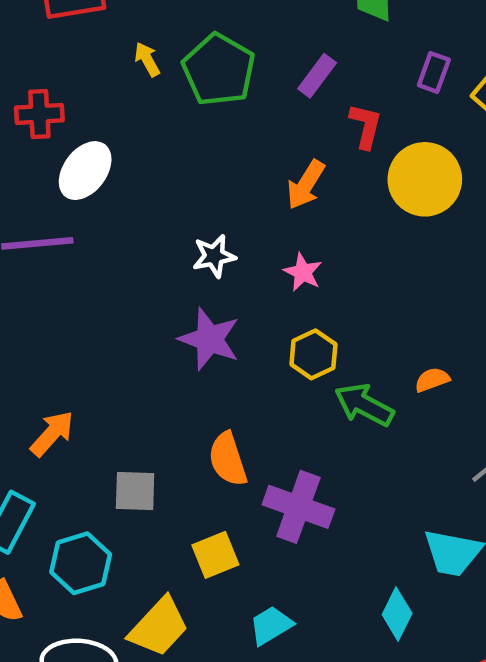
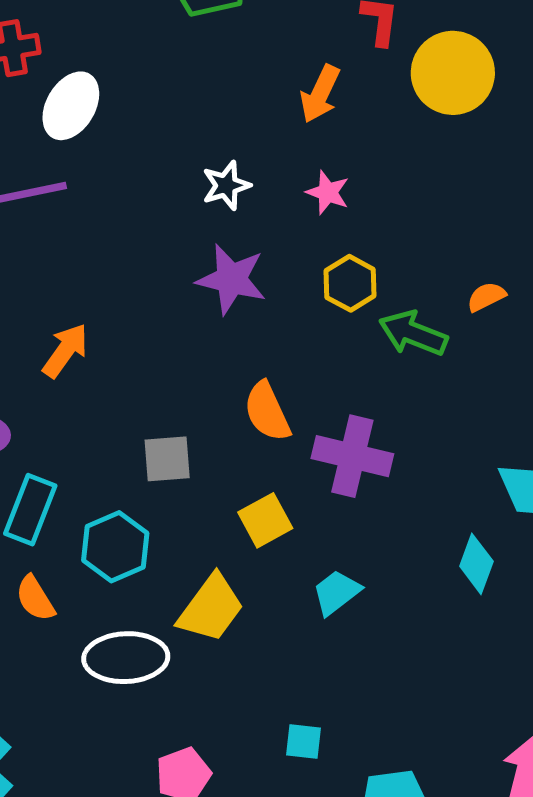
orange arrow: (52, 434) -> (65, 351), moved

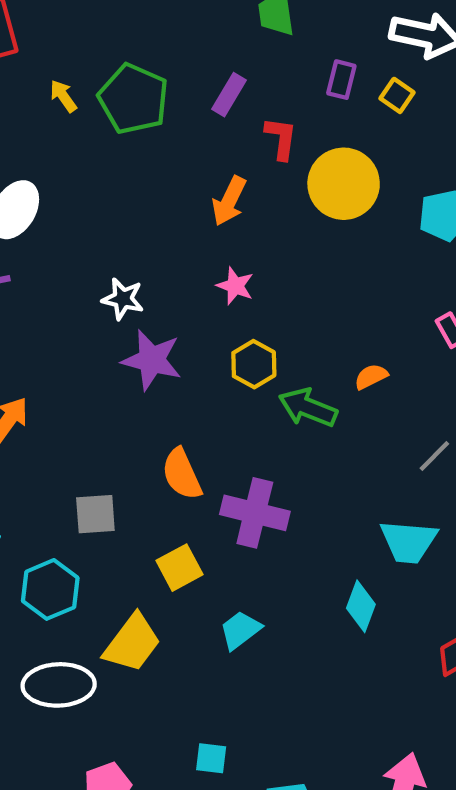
white star: (226, 185) -> (123, 299), moved, turned 30

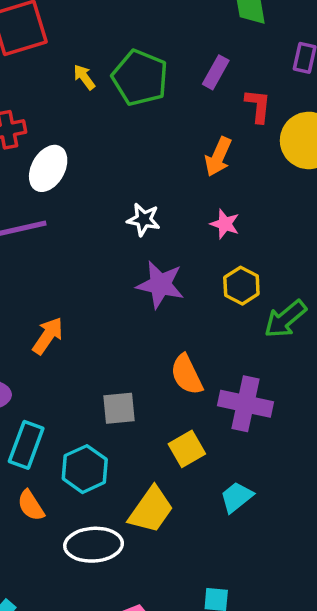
white star: (123, 299) -> (144, 219), moved
green arrow: (308, 408) -> (285, 319), turned -60

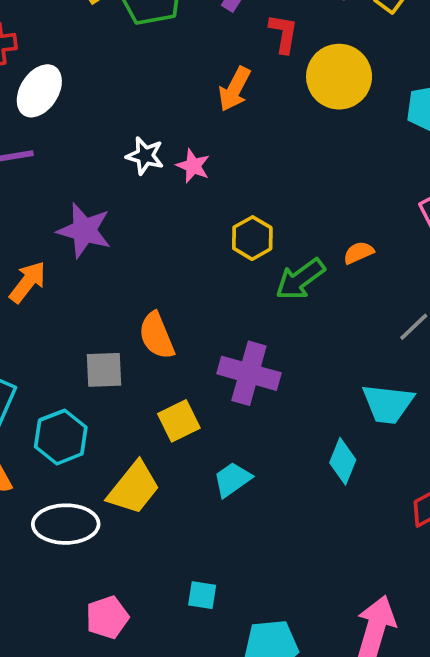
pink star: (225, 224) -> (193, 166), moved
purple star: (160, 285) -> (84, 230), moved
orange semicircle: (187, 375) -> (157, 336), moved

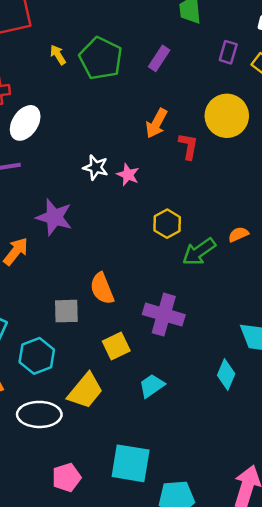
red L-shape: (283, 33) -> (188, 146), moved
cyan square: (202, 595) -> (131, 463), size x2.0

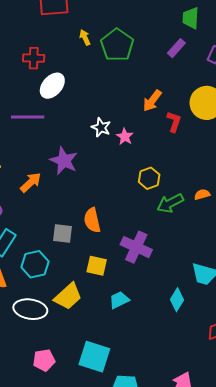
purple rectangle: (159, 58) -> (176, 48), moved
yellow square: (116, 346) -> (97, 266), turned 30

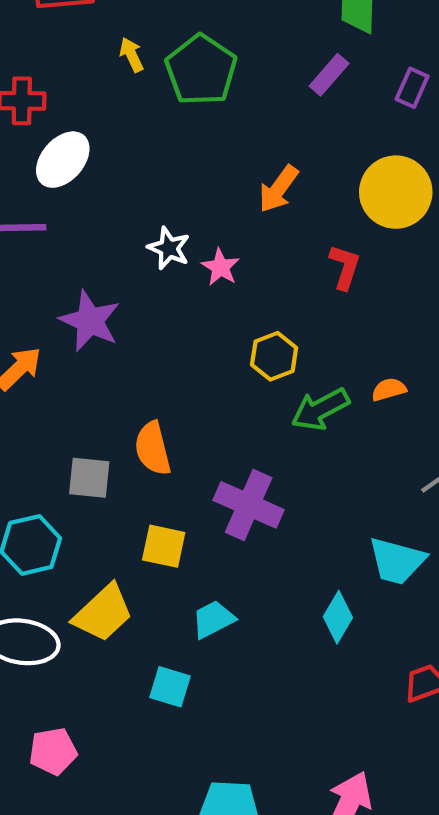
red L-shape: (174, 122) -> (345, 267), moved
cyan square: (94, 357) -> (170, 687), moved, size x0.6

